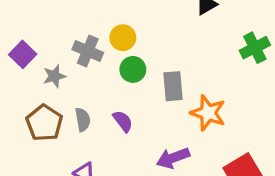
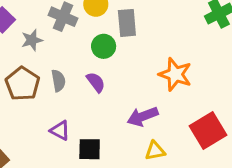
green circle: (133, 69) -> (104, 46), moved
gray rectangle: (173, 86) -> (127, 23), moved

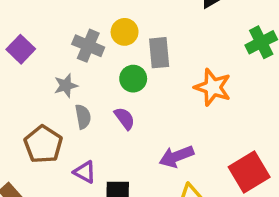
gray star: (32, 40) -> (66, 86), moved
orange star: (175, 74) -> (213, 87), moved
brown pentagon: (23, 84) -> (43, 144), moved

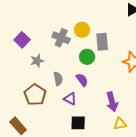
gray star: (66, 86) -> (37, 61), moved
purple arrow: (176, 156) -> (112, 102), turned -84
purple triangle: (85, 172) -> (70, 99), moved

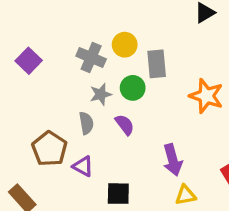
gray star: (37, 61) -> (101, 94), moved
purple triangle: (70, 99) -> (83, 166), moved

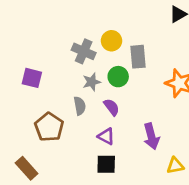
purple square: (29, 61) -> (32, 78), moved, turned -30
purple triangle: (83, 166) -> (106, 136), moved
yellow triangle: (185, 195) -> (175, 166), moved

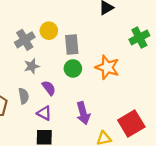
gray cross: (84, 51) -> (25, 40), turned 36
green circle: (118, 77) -> (73, 68), moved
gray semicircle: (80, 106) -> (24, 96), moved

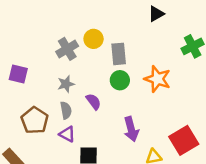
gray star: (32, 66) -> (66, 84), moved
purple triangle: (44, 113) -> (67, 134), moved

